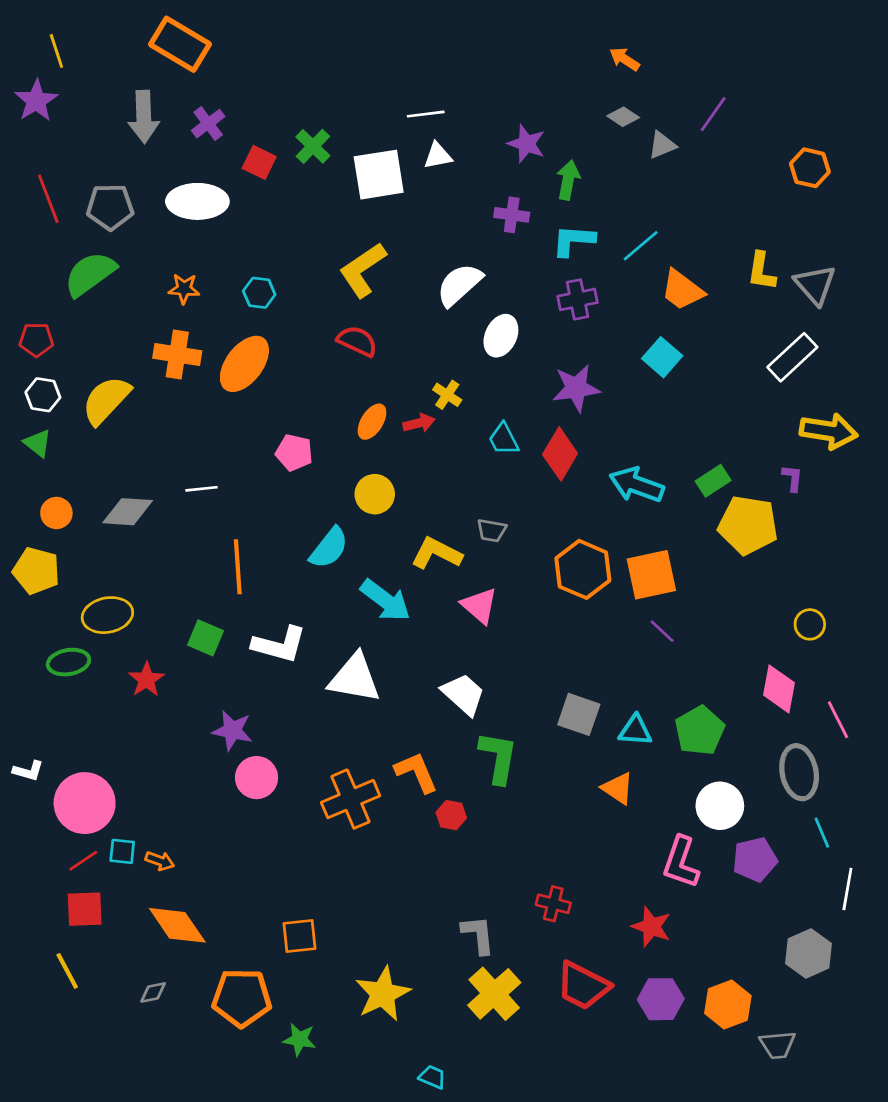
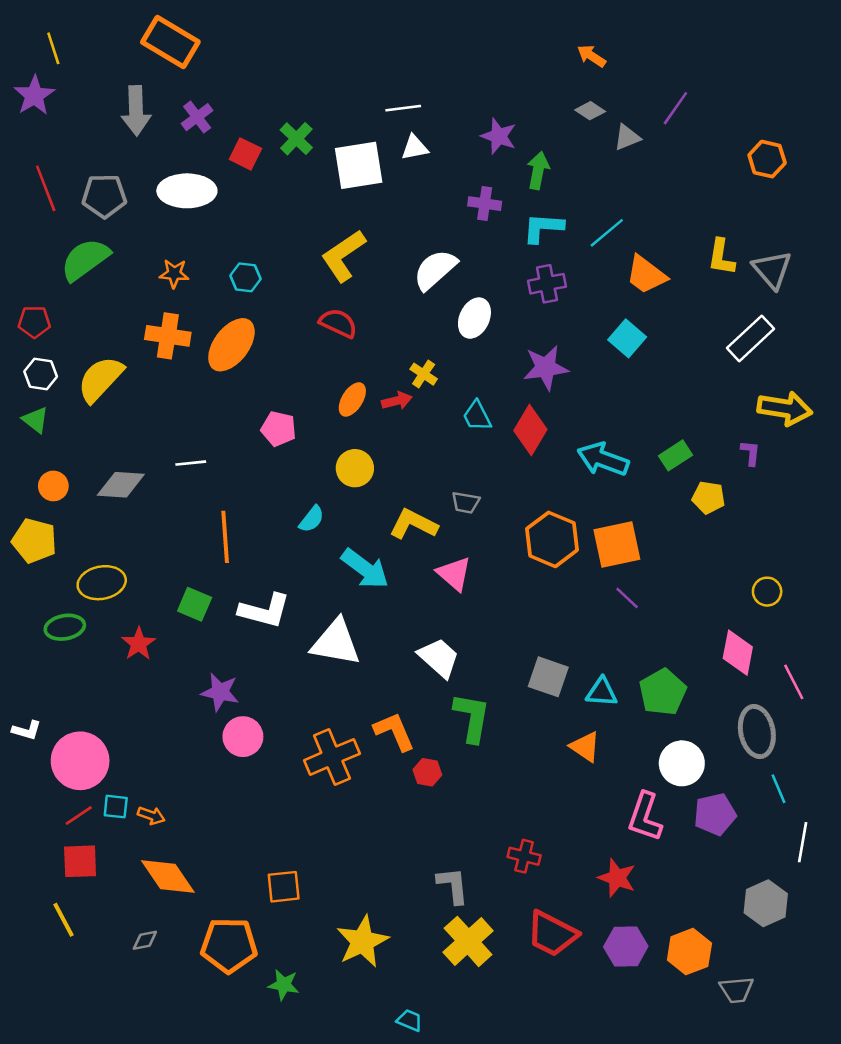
yellow pentagon: (748, 525) -> (709, 497), size x0.6
cyan semicircle: (329, 548) -> (312, 519), size x0.7

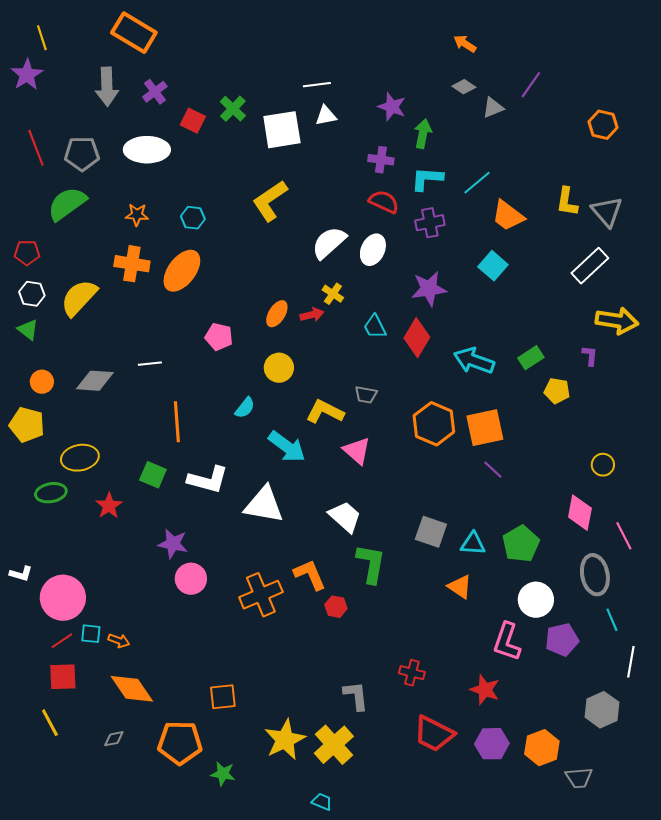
white semicircle: (435, 270) -> (329, 243), moved
red semicircle: (338, 323) -> (384, 202), moved
yellow cross: (468, 941) -> (334, 745), moved

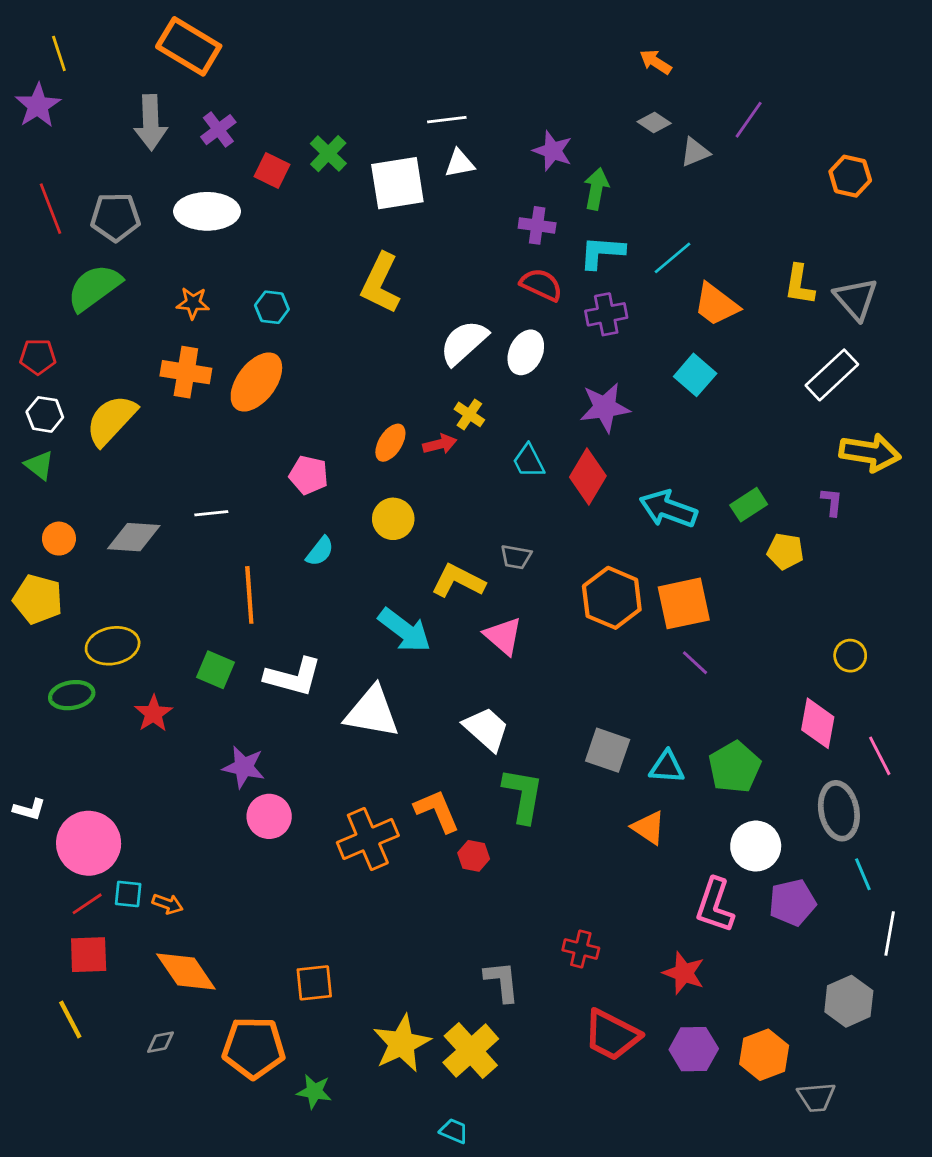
yellow L-shape: (270, 201) -> (381, 283), turned -30
cyan semicircle: (245, 408) -> (320, 551), moved

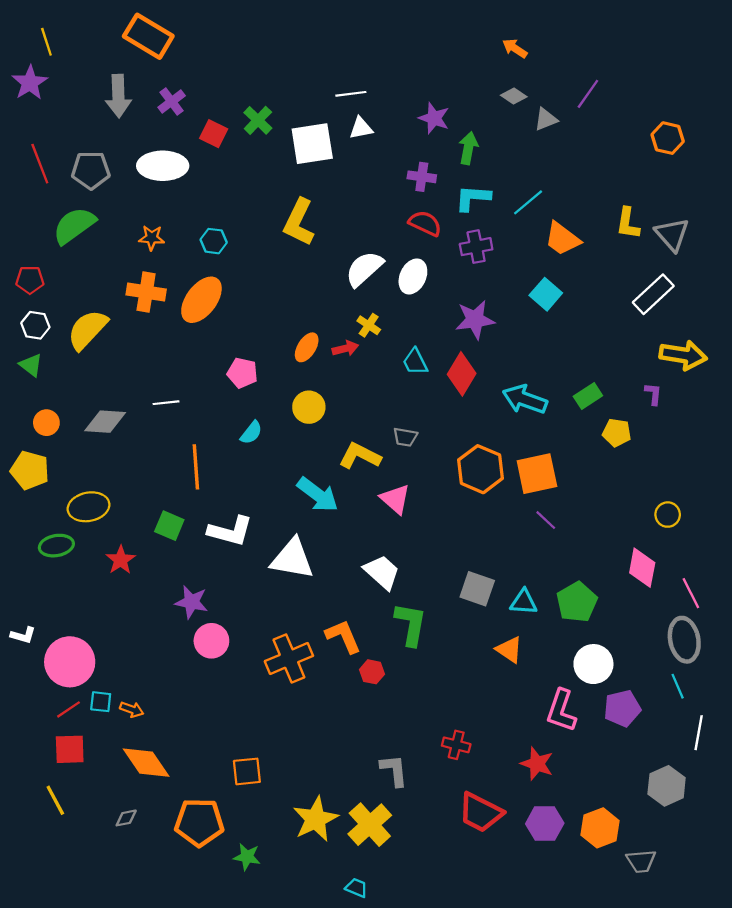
gray ellipse: (839, 811) -> (684, 640), moved

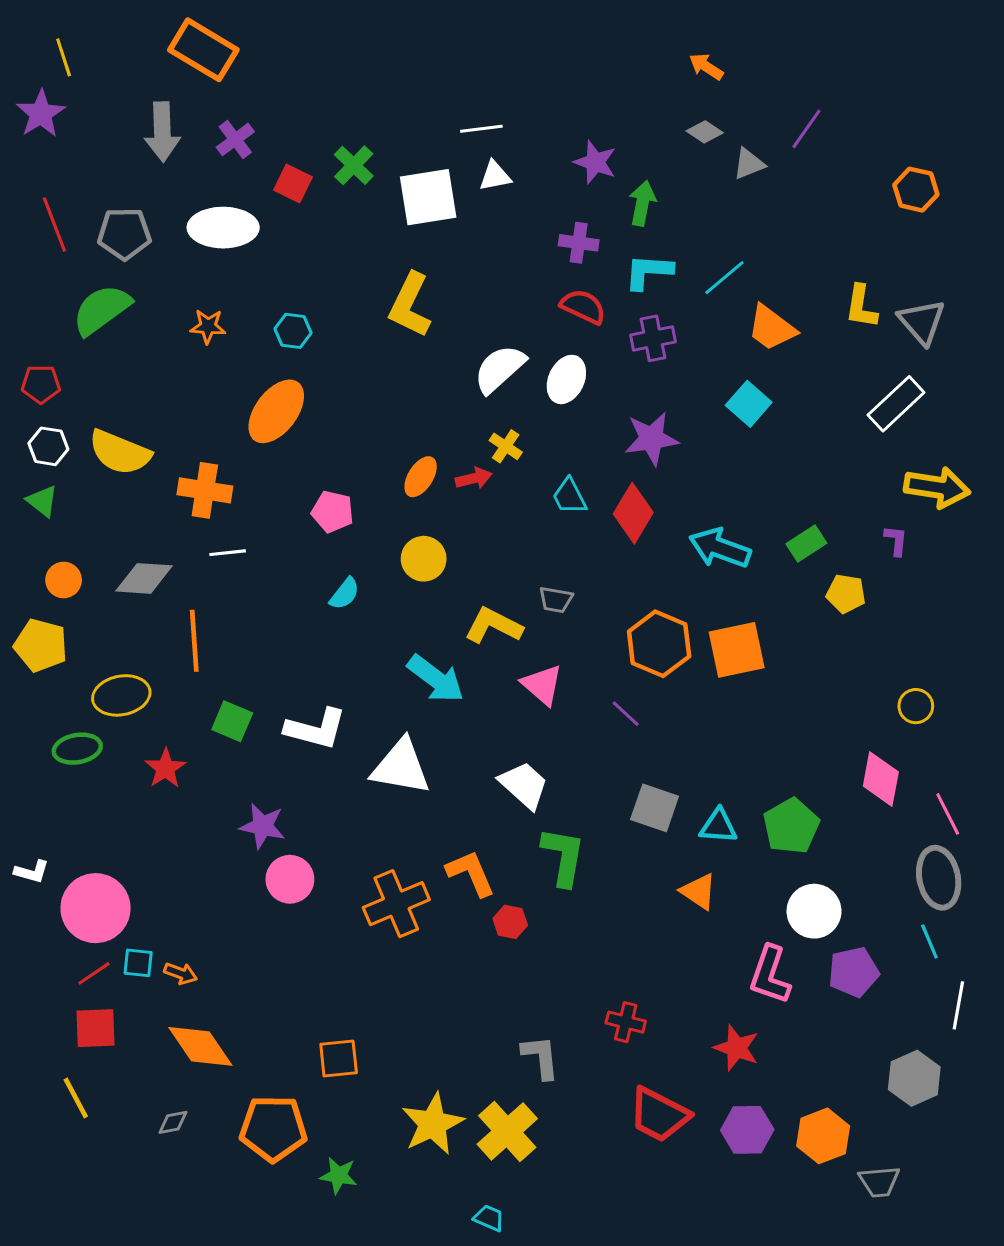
orange cross: (146, 292) -> (205, 490), moved
yellow semicircle: (87, 330) -> (120, 452), turned -111
orange line: (196, 467) -> (194, 641), moved
purple line: (546, 520) -> (626, 714), moved

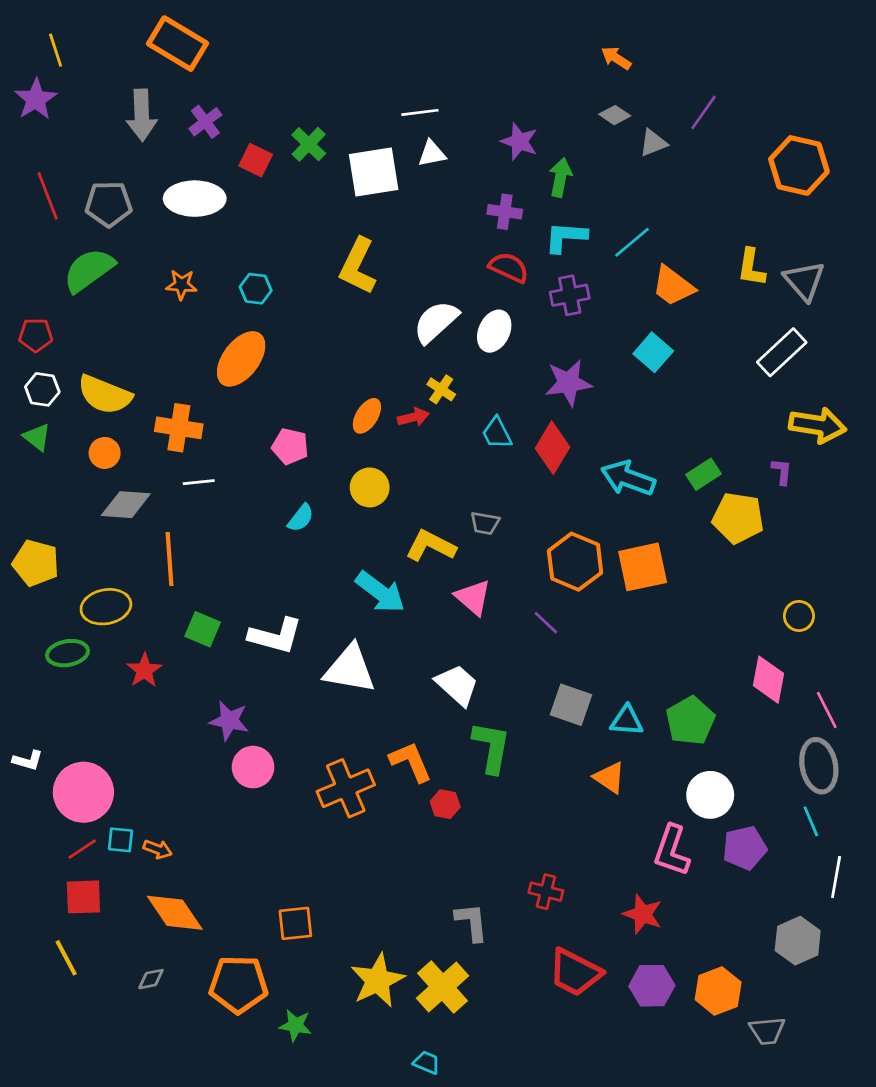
orange hexagon: (916, 190) -> (799, 165), size x1.5
orange circle: (64, 580) -> (105, 453), moved
yellow pentagon: (846, 594) -> (738, 518), size x1.5

